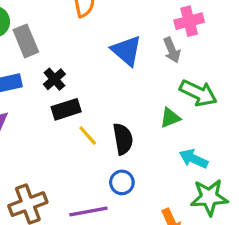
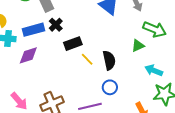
black cross: (54, 79) -> (56, 25), moved

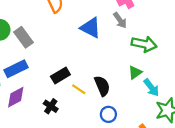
black cross: (56, 25) -> (51, 106), moved
green triangle: (138, 46) -> (135, 72), moved
cyan arrow: (154, 70) -> (151, 88), turned -138

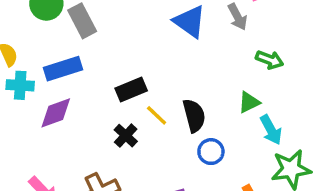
green arrow: (144, 44) -> (270, 60), size x0.7
black cross: (51, 106) -> (126, 136), moved
blue circle: (108, 114) -> (211, 152), moved

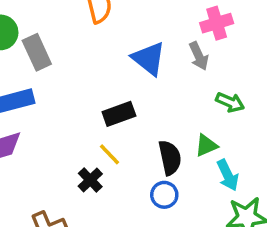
black rectangle: (131, 90) -> (119, 114), moved
black semicircle: (194, 116) -> (170, 158), moved
black cross: (126, 136) -> (90, 180), moved

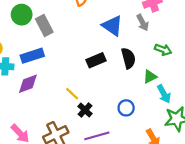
yellow line: (110, 154) -> (72, 94), moved
black semicircle: (170, 158) -> (128, 58), moved
black cross: (90, 180) -> (85, 110), moved

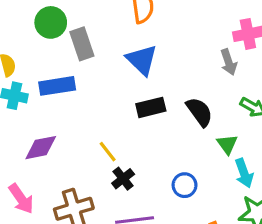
blue triangle: (112, 26) -> (142, 60), moved
black semicircle: (128, 58) -> (199, 112), turned -30
green triangle: (150, 77) -> (227, 144), turned -48
purple diamond: (28, 84) -> (41, 148), moved

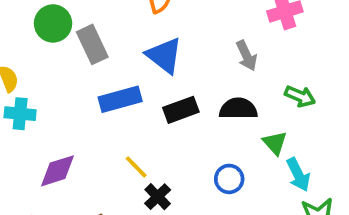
gray arrow: (229, 62) -> (246, 56), moved
blue rectangle: (57, 86) -> (120, 99), moved
black semicircle: (199, 112) -> (238, 109), turned -48
blue circle: (185, 185) -> (229, 179), moved

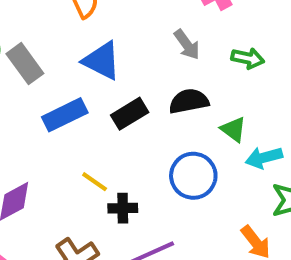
green arrow: (300, 96) -> (248, 58), moved
cyan arrow: (298, 175) -> (264, 158), turned 112
blue circle: (229, 179) -> (193, 176), size x1.5
black cross: (158, 197) -> (123, 208), turned -36

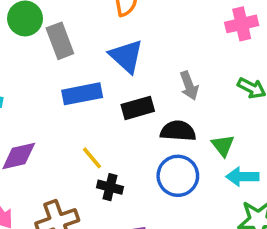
gray arrow: (187, 45) -> (189, 86), moved
black semicircle: (189, 101) -> (178, 131), moved

